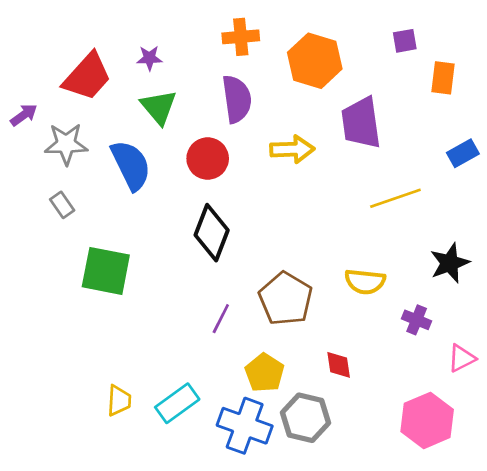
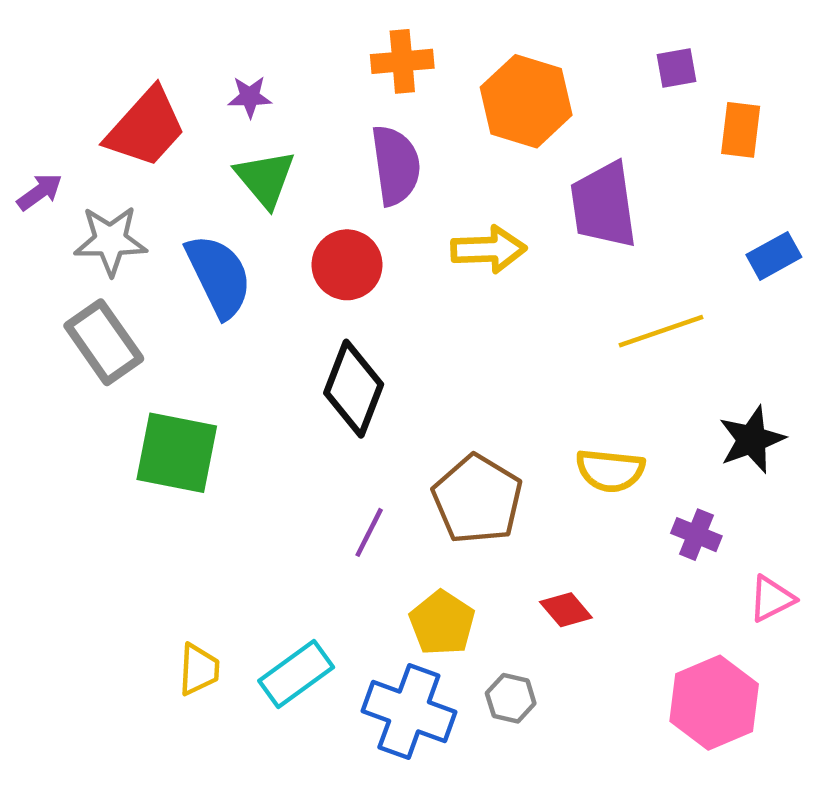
gray rectangle: (62, 205) -> (104, 342), size x1.8
red diamond: (339, 365) -> (566, 610), turned -32
gray hexagon: (305, 418) -> (511, 698), size x0.6

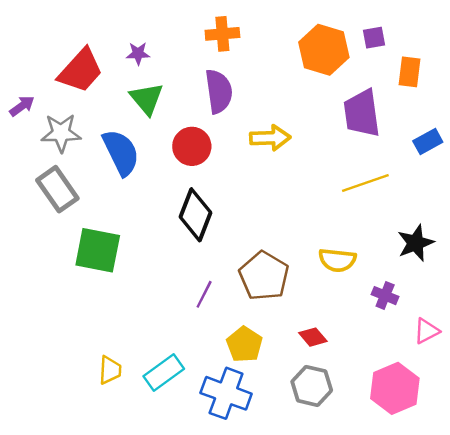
orange hexagon: (526, 101) -> (324, 50), moved
purple trapezoid: (604, 205) -> (362, 113), moved
gray hexagon: (511, 698) -> (312, 386), moved, size x1.5

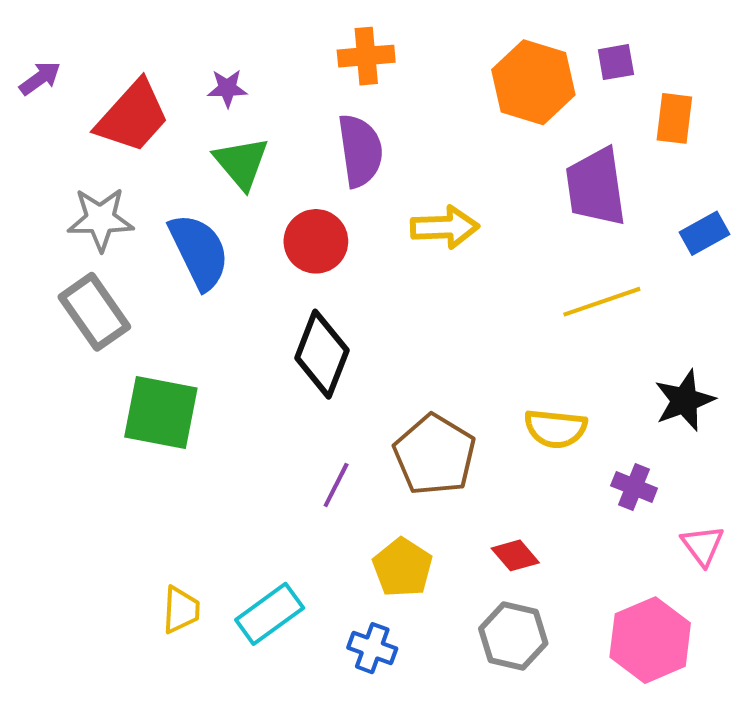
purple arrow: (22, 106) -> (40, 78), moved
pink triangle: (427, 331) -> (703, 545), turned -40
blue cross: (226, 393) -> (372, 648), size x0.6

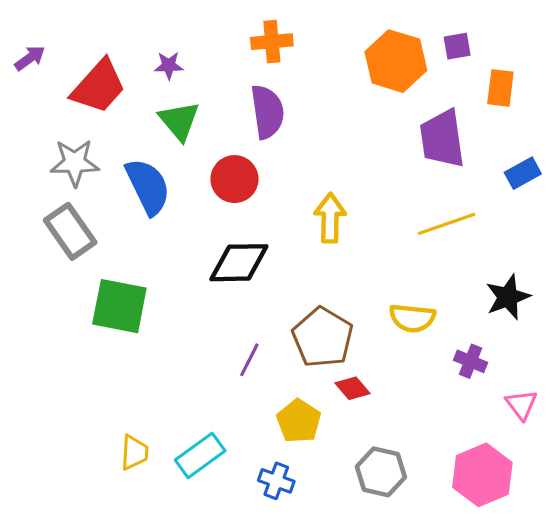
yellow arrow: (445, 227) -> (330, 218), moved, turned -87
black diamond: (322, 354) -> (239, 263), turned 68
red diamond: (515, 555) -> (353, 388), moved

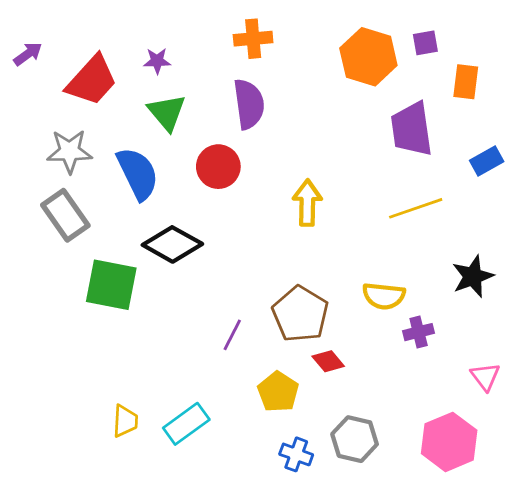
black diamond: (239, 263) -> (172, 244), moved, turned 30
purple cross: (471, 361) -> (419, 332), moved, turned -36
blue cross: (276, 481) -> (296, 454), moved

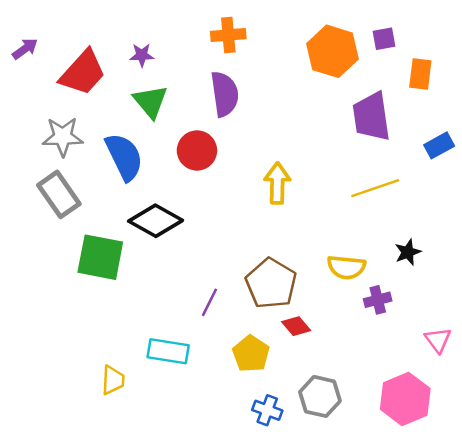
black star: (473, 276) -> (408, 252), moved, size x0.7
cyan rectangle: (186, 424) -> (168, 351), moved, turned 45

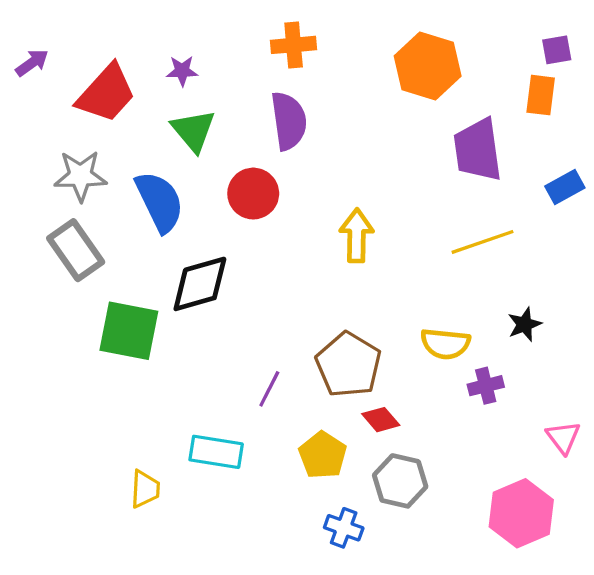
purple square: (384, 39) -> (557, 50), moved
black diamond: (156, 221) -> (200, 284), turned -45
gray hexagon: (320, 396) -> (400, 481), moved

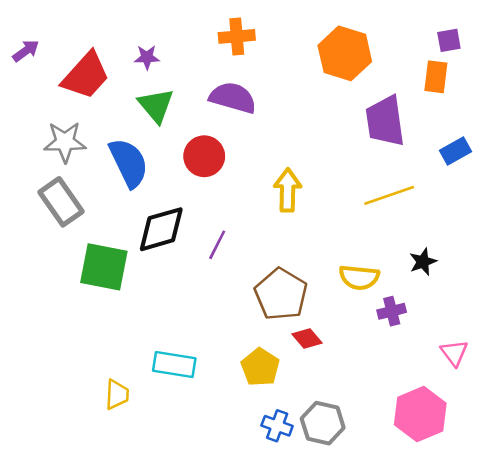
purple semicircle: (289, 121) -> (233, 98), turned -66
purple line: (269, 389) -> (217, 245), moved
gray hexagon: (400, 481) -> (323, 423), moved

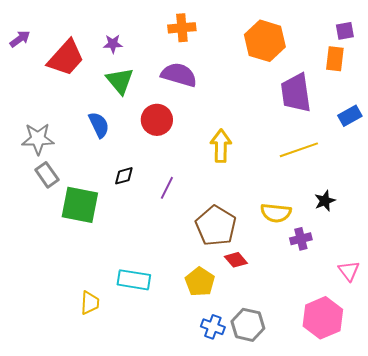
gray star: (65, 142) -> (38, 139), moved
blue semicircle: (129, 163) -> (99, 125), size x0.7
gray rectangle: (61, 202) -> (47, 175), moved, size x0.7
black diamond: (161, 229) -> (124, 176), size x0.5

